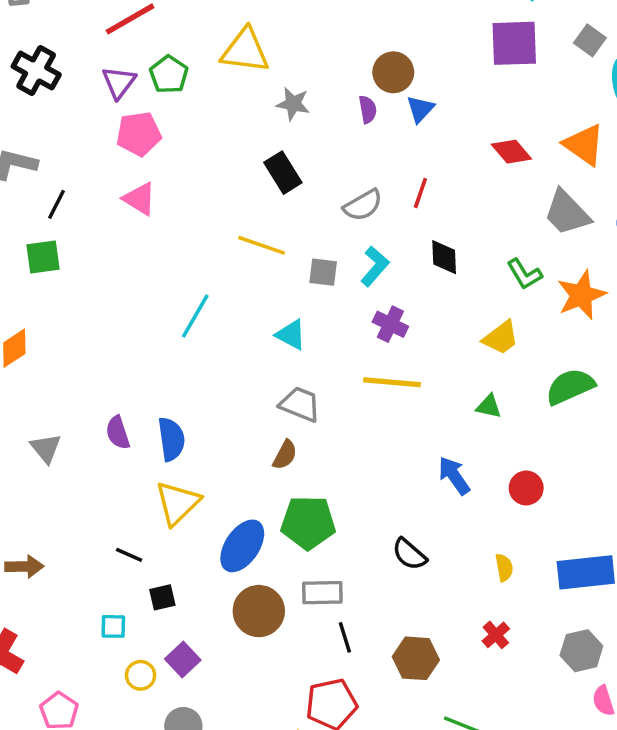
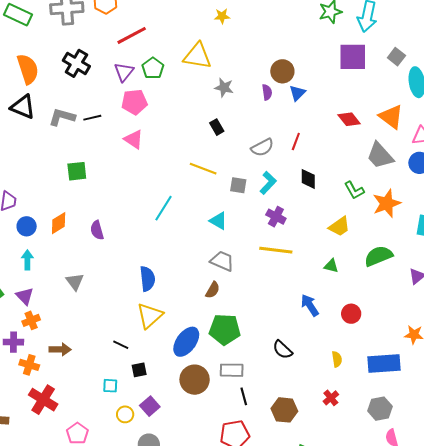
black rectangle: (283, 173) -> (217, 127), size x0.7
black line: (57, 204) -> (92, 118), moved, turned 48
purple semicircle: (118, 433) -> (97, 230), moved

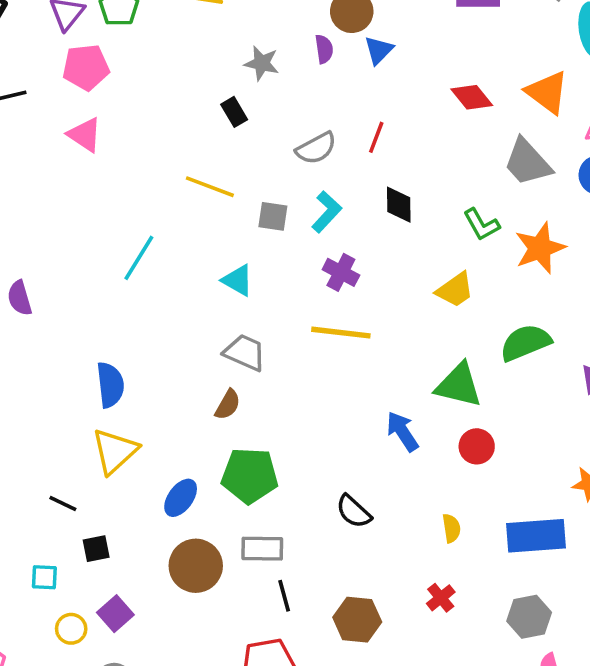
gray star: (224, 88) -> (262, 63), moved
green triangle: (331, 266) -> (459, 385), moved, size x1.8
blue ellipse: (186, 342) -> (181, 498), size x0.7

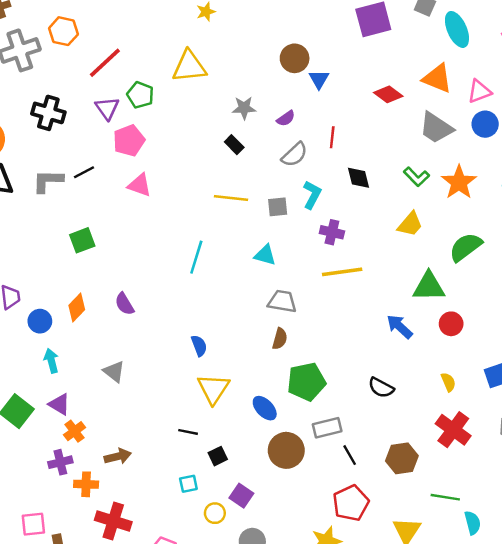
purple semicircle: (324, 49) -> (286, 118), moved, turned 78
blue semicircle: (110, 385) -> (199, 346), size x0.7
blue ellipse: (181, 498) -> (265, 408), turned -65
red cross: (441, 598) -> (453, 430), size x1.8

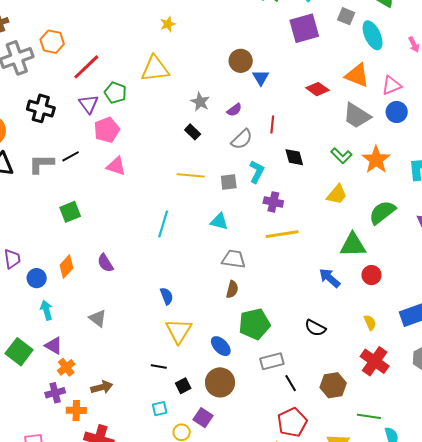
gray star: (244, 108) -> (200, 102), turned 30
brown circle: (286, 450) -> (220, 382), moved

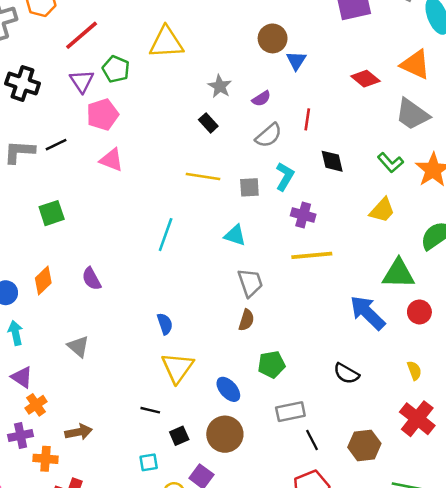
gray trapezoid: (234, 259) -> (250, 283), turned 60
blue arrow: (330, 278) -> (367, 313), size x1.4
green pentagon: (254, 324) -> (271, 364), size x0.7

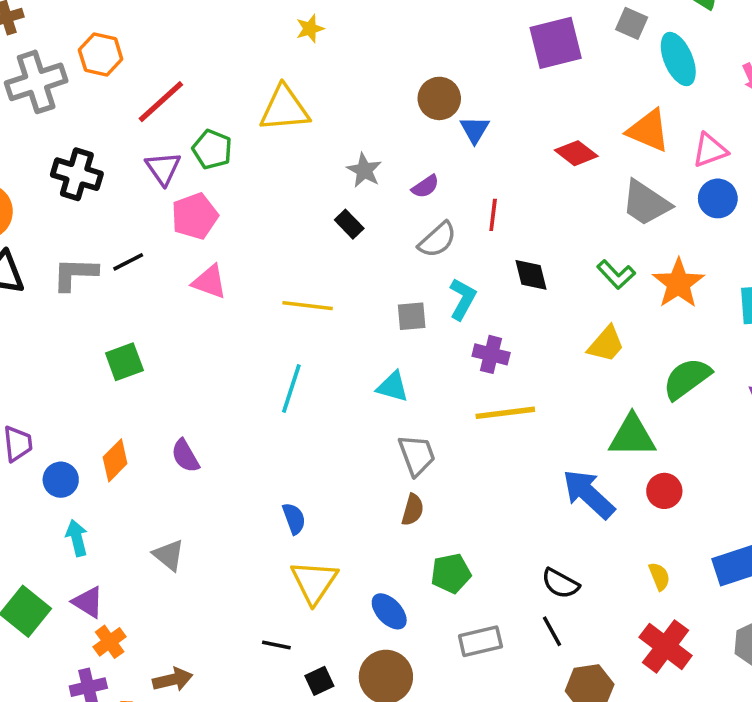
yellow line: (203, 177) -> (308, 306), moved
black line: (312, 440) -> (552, 631), moved

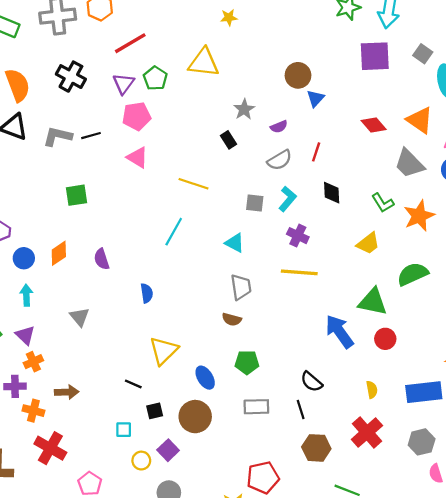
brown semicircle: (413, 510) -> (232, 319), turned 78
blue semicircle: (294, 519) -> (147, 293), moved

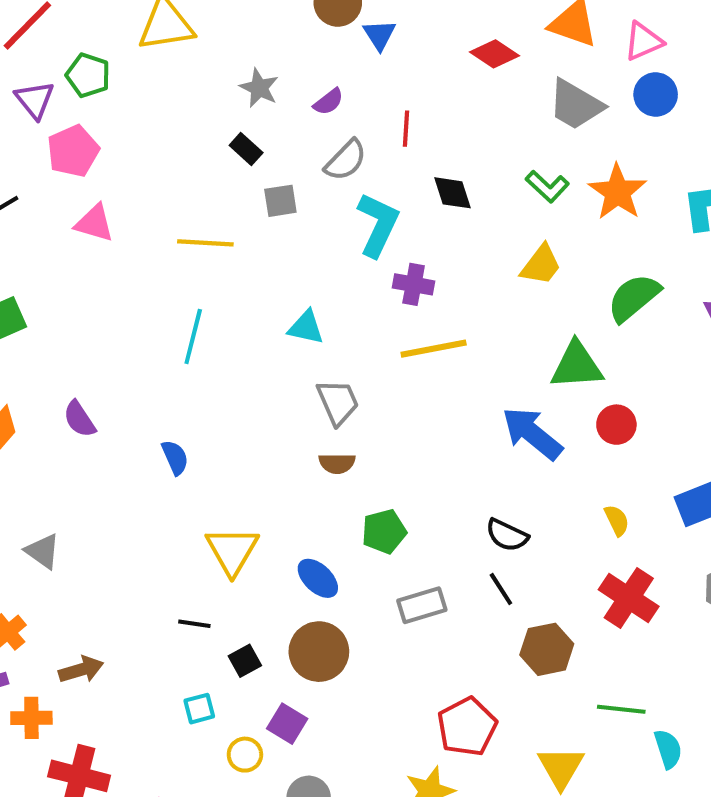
cyan L-shape: (287, 199) -> (378, 225), size x1.4
gray square: (255, 203) -> (280, 201), moved
gray triangle: (80, 317) -> (43, 551), moved

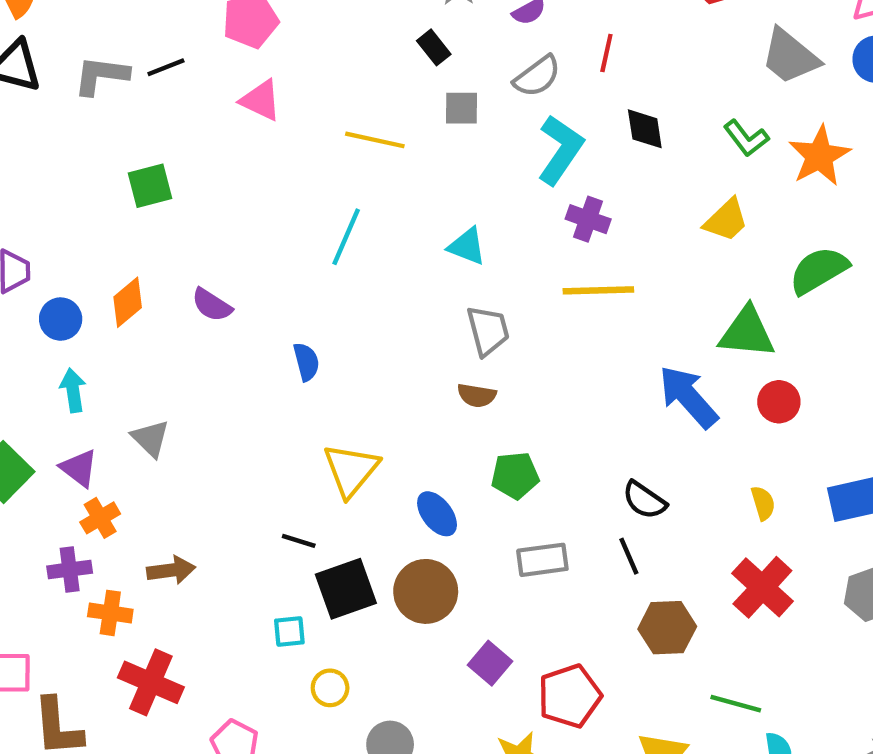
purple semicircle: (79, 419) -> (212, 305), turned -33
black square: (245, 661) -> (346, 589), size x1.8
purple square: (287, 724) -> (490, 663), moved

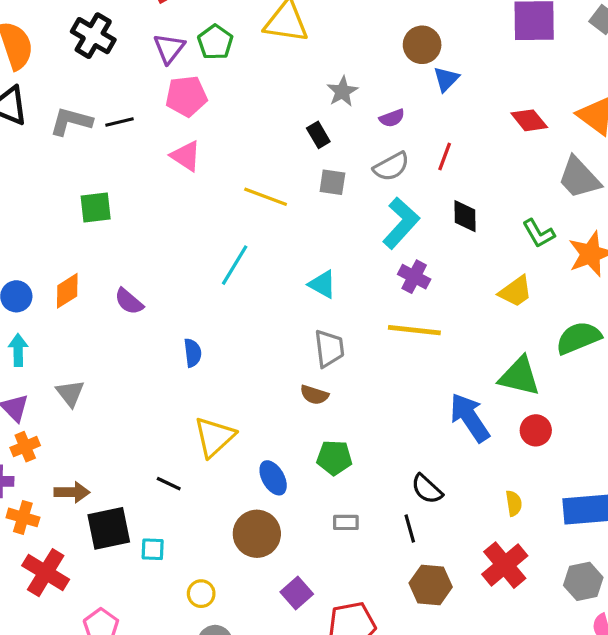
gray rectangle: (542, 560) -> (346, 522), size x0.7
black square: (346, 589) -> (109, 528), moved
yellow circle: (330, 688) -> (201, 594), moved

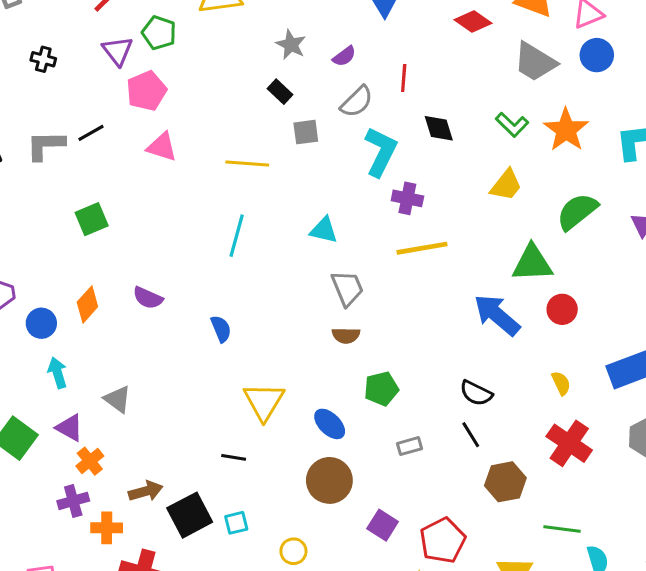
black cross: (93, 36) -> (43, 59), size x0.6

